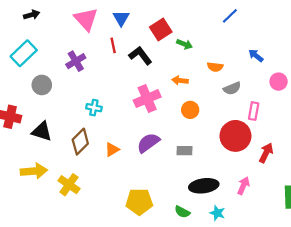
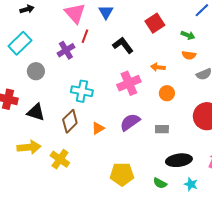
red square: (161, 29) -> (155, 23), moved
green arrow: (185, 44) -> (188, 35), moved
red line: (113, 45) -> (85, 36), moved, turned 32
cyan cross: (94, 108) -> (82, 91), size x1.5

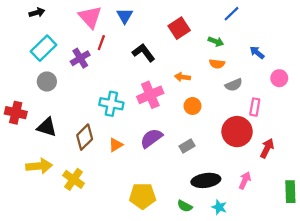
cyan rectangle: (20, 43) -> (44, 48), moved
cyan cross: (82, 91) -> (111, 104), moved
gray rectangle: (162, 129) -> (187, 146), turned -32

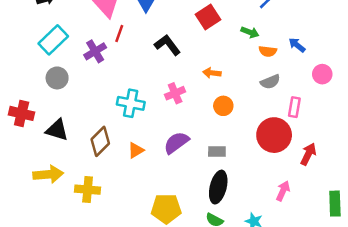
orange semicircle: (217, 64) -> (268, 51), moved
pink cross: (150, 95) -> (175, 93), size x0.7
gray rectangle: (187, 146) -> (217, 152), turned 32
yellow cross: (74, 179) -> (88, 190), turned -30
black ellipse: (206, 180) -> (218, 187), moved, turned -68

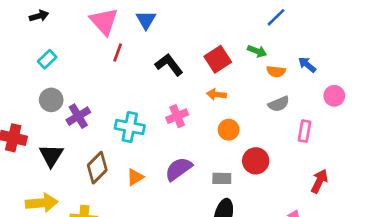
red square: (208, 17) -> (218, 59), moved
cyan rectangle: (53, 40) -> (47, 59), size x0.6
purple cross: (95, 51) -> (78, 116), moved
black triangle: (57, 130) -> (51, 155), turned 45
red circle: (274, 135) -> (256, 161), moved, size x0.7

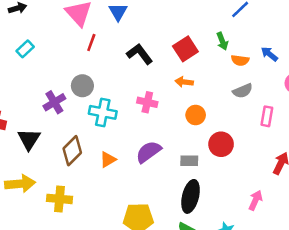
green arrow: (257, 51) -> (222, 41), turned 48
gray circle: (51, 100) -> (82, 86), moved
pink cross: (177, 116) -> (147, 102), turned 36

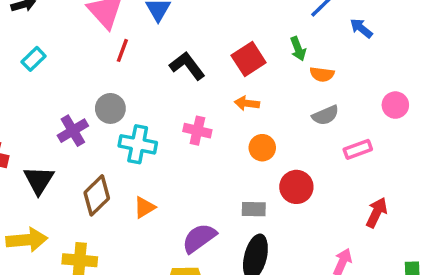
blue arrow: (269, 54) -> (361, 28), moved
pink rectangle: (267, 116) -> (358, 149), turned 60
purple semicircle: (149, 152) -> (199, 238), moved

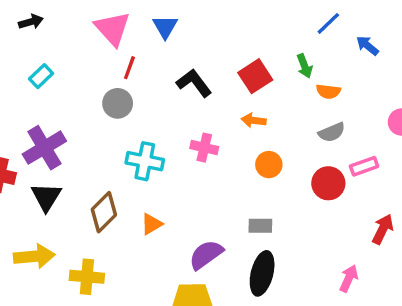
gray circle: (110, 108) -> (118, 103), moved
purple cross: (73, 131) -> (44, 148), moved, size x1.4
red circle: (296, 187) -> (328, 183), moved

